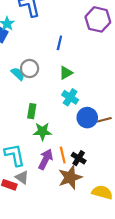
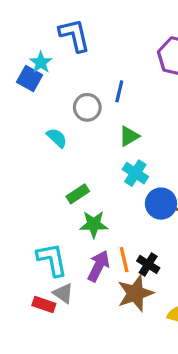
gray circle: (30, 69) -> (87, 107), moved
green rectangle: (32, 111) -> (78, 194), turned 48

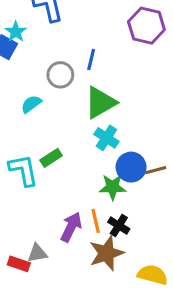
green triangle: (129, 136) -> (100, 103), size x1.6
cyan semicircle: (57, 138) -> (31, 104), turned -80
green star: (94, 224) -> (113, 187), moved
cyan L-shape: (52, 260) -> (23, 170), moved
gray triangle: (63, 293) -> (37, 253), turned -45

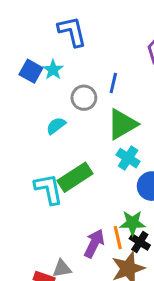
cyan star: (16, 32) -> (53, 70), moved
green rectangle: (51, 158) -> (75, 177), size x1.6
green star: (113, 187) -> (132, 223), moved

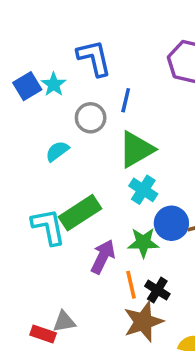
blue L-shape: (72, 31) -> (94, 58), moved
blue square: (31, 71) -> (27, 86), turned 30
green star: (132, 223) -> (143, 243), moved
purple arrow: (94, 243) -> (103, 257), moved

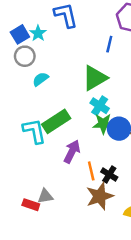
blue line: (126, 100) -> (109, 44), moved
gray circle: (91, 118) -> (25, 56), moved
green star: (143, 243) -> (103, 124), moved

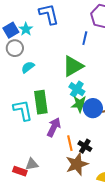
green rectangle: (56, 121) -> (41, 102), turned -65

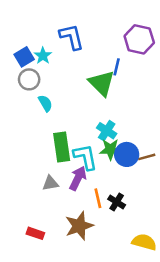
green triangle: (73, 66) -> (102, 83), moved, turned -45
cyan semicircle: (28, 67) -> (45, 103), turned 96
cyan L-shape: (23, 110) -> (85, 157), moved
gray triangle: (32, 164) -> (50, 183), moved
brown star: (77, 164) -> (79, 226), moved

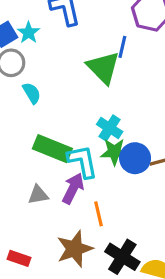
green rectangle: (62, 147) -> (52, 149), turned -60
black cross: (117, 202) -> (122, 257), moved, size x1.5

